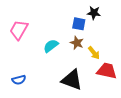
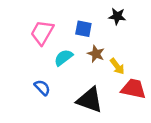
blue square: (79, 24) -> (83, 29), moved
pink trapezoid: (19, 30) -> (42, 33), moved
blue semicircle: (19, 80) -> (42, 88), moved, turned -120

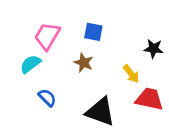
black star: (117, 16) -> (154, 49), moved
brown star: (96, 54) -> (84, 63), moved
cyan semicircle: (63, 58) -> (30, 64), moved

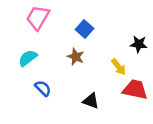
blue square: (93, 32) -> (85, 29), turned 30
pink trapezoid: (47, 36) -> (38, 18), moved
black triangle: (100, 112) -> (91, 101), size x0.6

